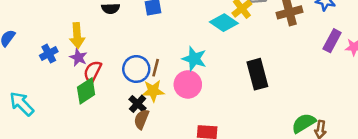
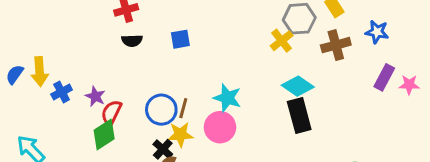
cyan diamond: (224, 23) -> (298, 86), moved
yellow arrow: (77, 36) -> (40, 71), moved

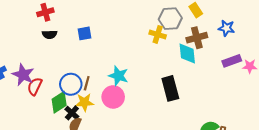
yellow cross: (282, 41) -> (158, 34), turned -35
purple rectangle: (384, 77) -> (232, 61), turned 42
cyan diamond: (298, 86) -> (187, 54), moved, turned 50
purple star: (95, 96) -> (23, 75), size x1.5
green diamond: (104, 135) -> (59, 102), moved

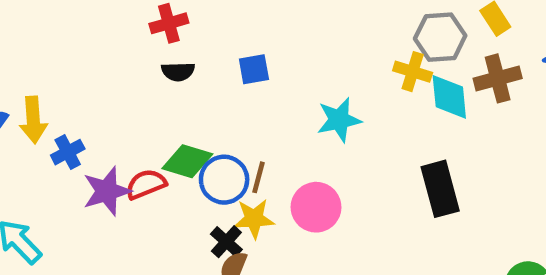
cyan diamond: (187, 54) -> (449, 97), moved
purple star: (23, 75) -> (107, 191), moved, turned 30
cyan star: (118, 76) -> (339, 120), moved, turned -30
red semicircle: (35, 86) -> (146, 184), turned 42
green diamond: (59, 102) -> (187, 161), moved, turned 50

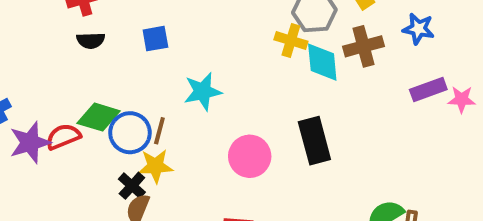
cyan star: (339, 120) -> (203, 92), moved
pink circle: (316, 207) -> (250, 156), moved

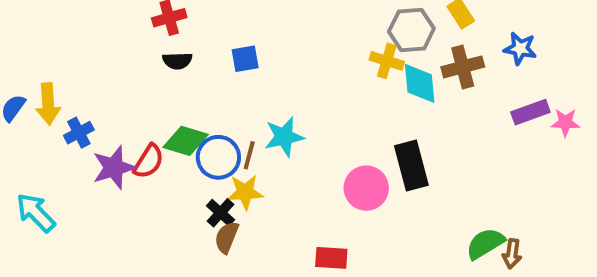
cyan star: (203, 92) -> (284, 137), moved
red semicircle: (63, 137) -> (149, 161), turned 144
pink circle: (250, 156) -> (366, 188), moved

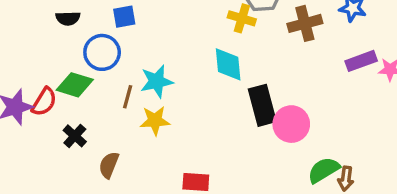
cyan diamond: (420, 83) -> (228, 64), moved
blue circle: (218, 157) -> (102, 52), moved
pink circle: (366, 188) -> (291, 124), moved
yellow star: (245, 192) -> (155, 121), moved
black cross: (220, 213) -> (75, 136), moved

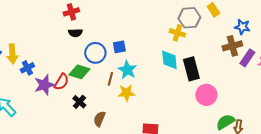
blue square: (124, 17) -> (119, 47), moved
brown cross: (305, 23) -> (232, 46), moved
purple rectangle: (361, 61) -> (247, 58), turned -36
cyan star: (157, 81) -> (127, 70), turned -30
black rectangle: (262, 105) -> (191, 69), moved

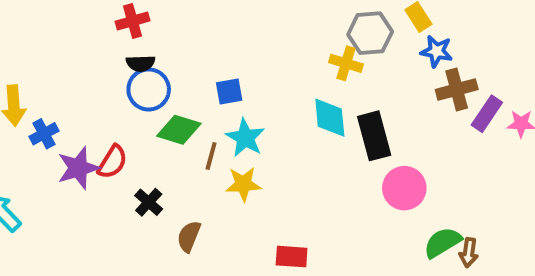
blue star: (242, 27) -> (437, 51), moved
blue circle: (95, 53) -> (149, 89), moved
green diamond: (79, 72) -> (179, 130), moved

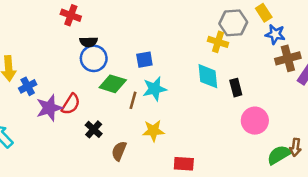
red cross: (133, 21) -> (71, 15), moved, turned 36
black rectangle: (374, 136) -> (236, 88), size x0.6
cyan star: (245, 138) -> (155, 89), turned 30
yellow star: (243, 184) -> (153, 131), moved
brown arrow: (469, 253) -> (295, 147), moved

